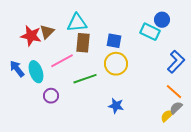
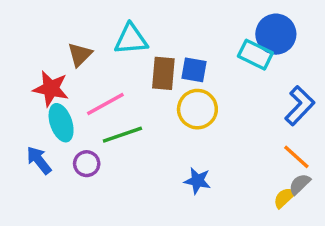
blue circle: (162, 20) -> (276, 34), size x1.5
red star: (31, 36) -> (51, 89), moved
brown rectangle: (83, 43) -> (163, 73), moved
blue arrow: (17, 69) -> (39, 160), moved
green line: (85, 79) -> (122, 135), moved

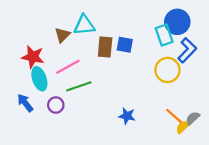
brown triangle: (80, 55) -> (62, 35), moved
cyan rectangle: (255, 55) -> (164, 35), turned 45
blue L-shape: (300, 106) -> (187, 50), moved
yellow circle: (197, 109) -> (167, 70), moved
orange line: (296, 157) -> (174, 116), moved

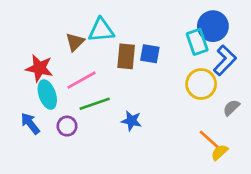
blue star: (127, 116) -> (131, 121), moved
gray semicircle: (193, 118) -> (231, 108), moved

